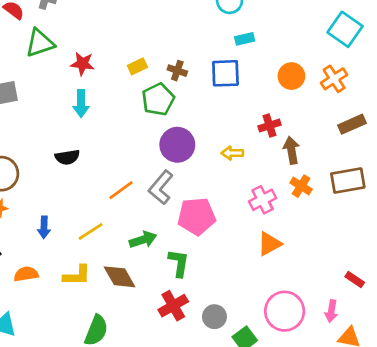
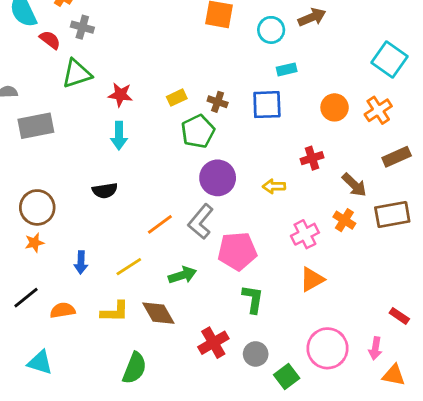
brown arrow: (291, 150) -> (354, 185), moved, turned 144
green L-shape: (179, 263) -> (253, 299), moved

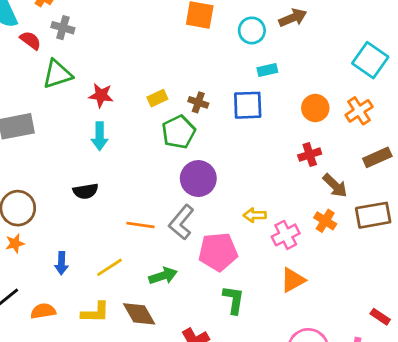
red cross: (312, 158) -> (310, 155), moved
yellow arrow: (274, 186) -> (255, 215), moved
orange line: (160, 224) -> (140, 225), turned 44

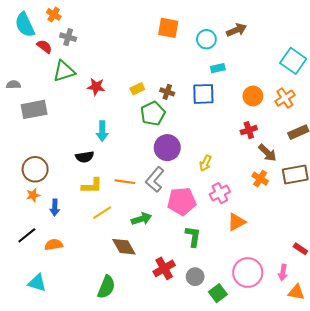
cyan arrow: (100, 136) -> (102, 131), moved
yellow arrow: (255, 215) -> (205, 163), moved, turned -63
pink cross: (286, 235) -> (220, 193), moved
blue arrow: (62, 263) -> (55, 207), moved
yellow L-shape: (95, 312) -> (92, 186), moved

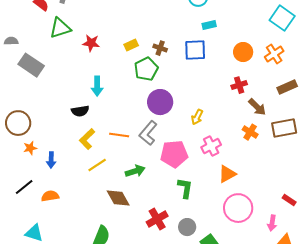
gray rectangle: (34, 109) -> (31, 65), turned 45
brown circle: (35, 169) -> (18, 123), moved
yellow L-shape: (92, 186) -> (87, 139), turned 135
pink circle: (248, 273) -> (238, 208), moved

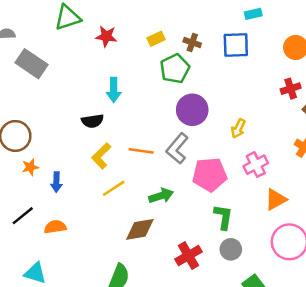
brown diamond: (118, 198) -> (140, 229), turned -70
gray circle: (187, 227) -> (231, 249), moved

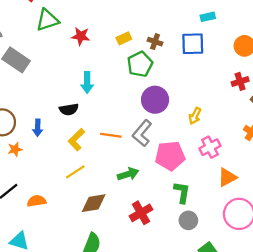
blue arrow: (56, 182) -> (38, 128), moved
yellow line: (114, 188) -> (75, 172), moved
brown diamond: (140, 229) -> (94, 203), moved
red cross: (188, 256) -> (141, 213), moved

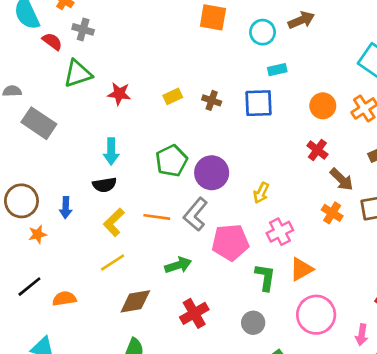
green pentagon: (140, 64) -> (171, 161), moved
red cross: (240, 81) -> (317, 150), turned -35
cyan arrow: (87, 83) -> (111, 151), moved
green L-shape: (182, 192) -> (265, 277), moved

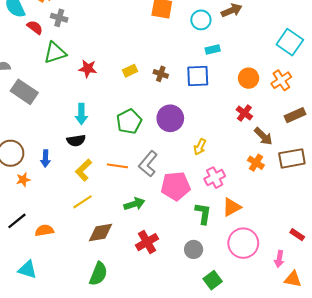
purple circle: (212, 173) -> (170, 118), moved

